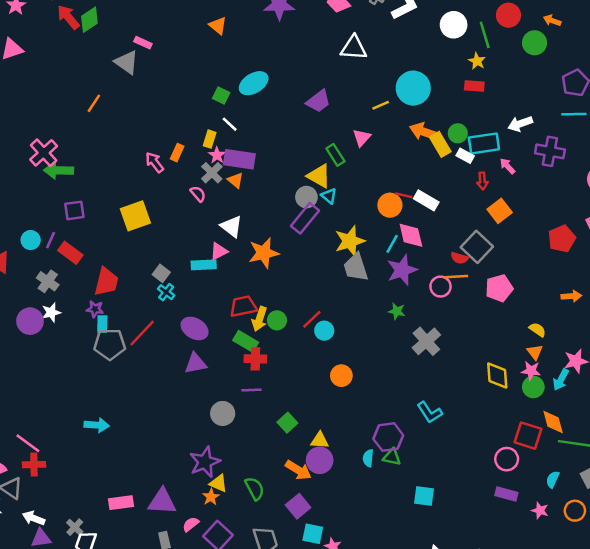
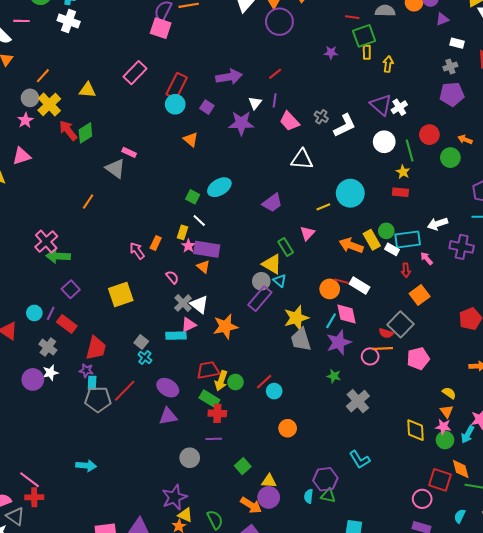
orange arrow: (424, 132) -> (351, 245), moved
gray cross: (212, 173) -> (183, 303), moved
purple square: (74, 210) -> (71, 289), turned -36

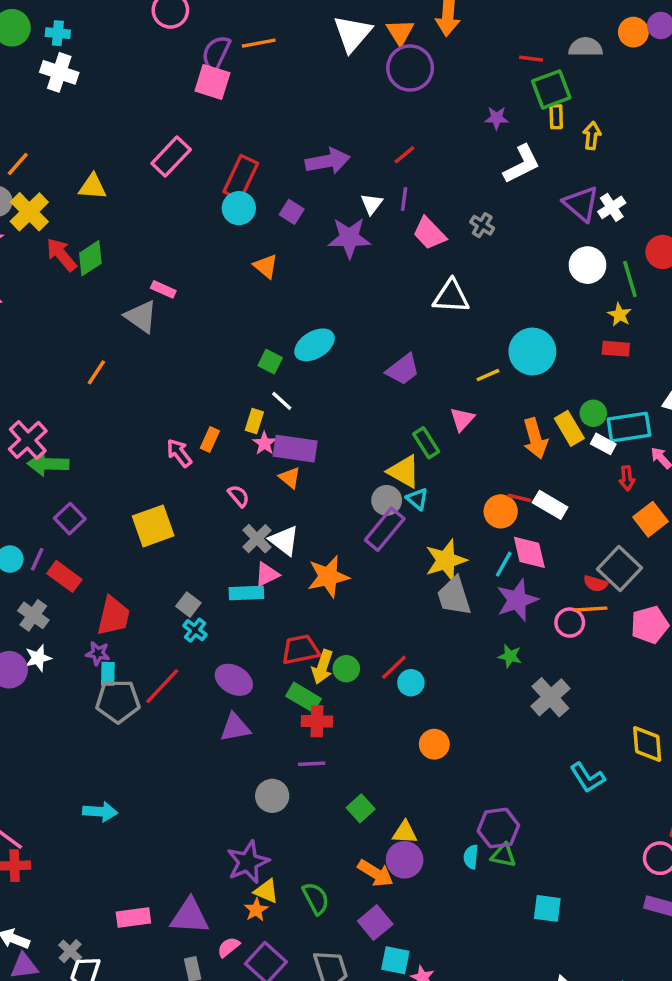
white L-shape: (345, 126) -> (522, 164), moved
orange arrow: (351, 245) -> (535, 438), turned -125
cyan L-shape: (360, 460) -> (587, 778), moved

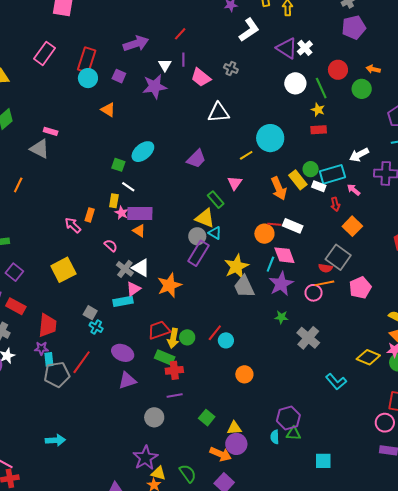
yellow diamond: (647, 744) -> (368, 357), turned -55

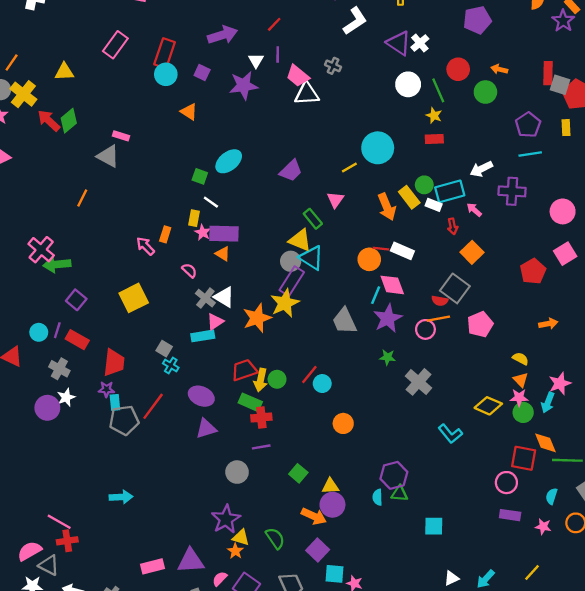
white triangle: (218, 113) -> (307, 94), moved
cyan triangle: (215, 233) -> (311, 258), size x1.6
yellow star: (236, 266) -> (285, 303), moved

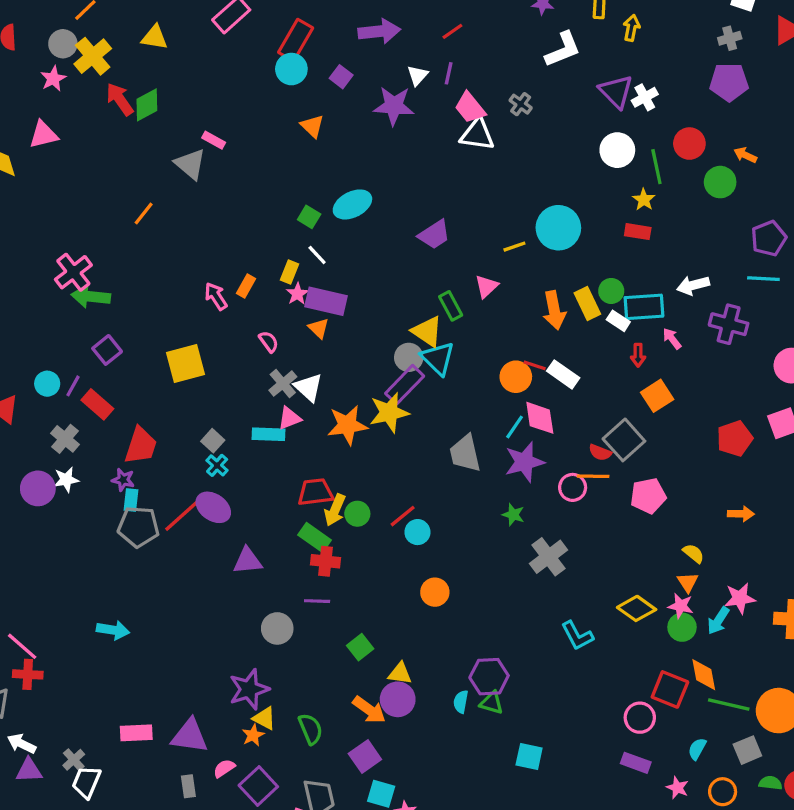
purple ellipse: (201, 396) -> (213, 507), moved

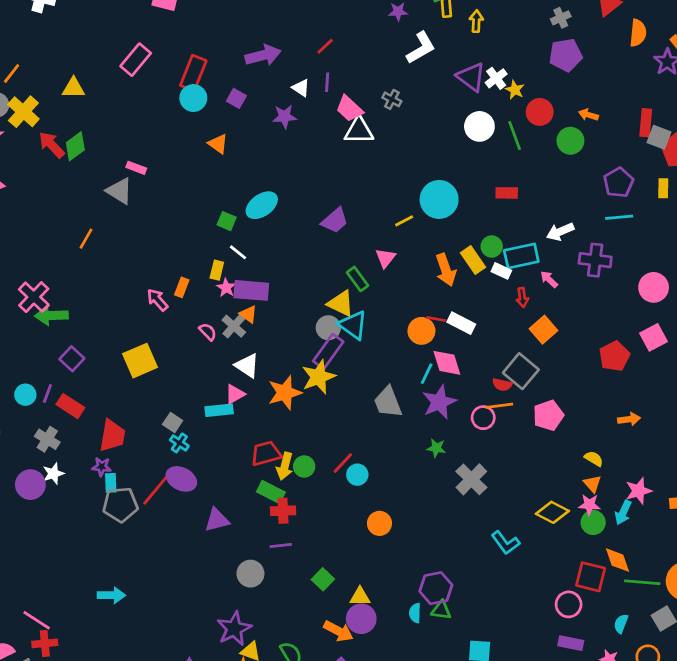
white triangle: (418, 75) -> (301, 88), turned -30
purple star: (394, 106) -> (285, 117), size x0.7
yellow star: (644, 200) -> (515, 90), moved
gray cross: (283, 384) -> (234, 326), moved

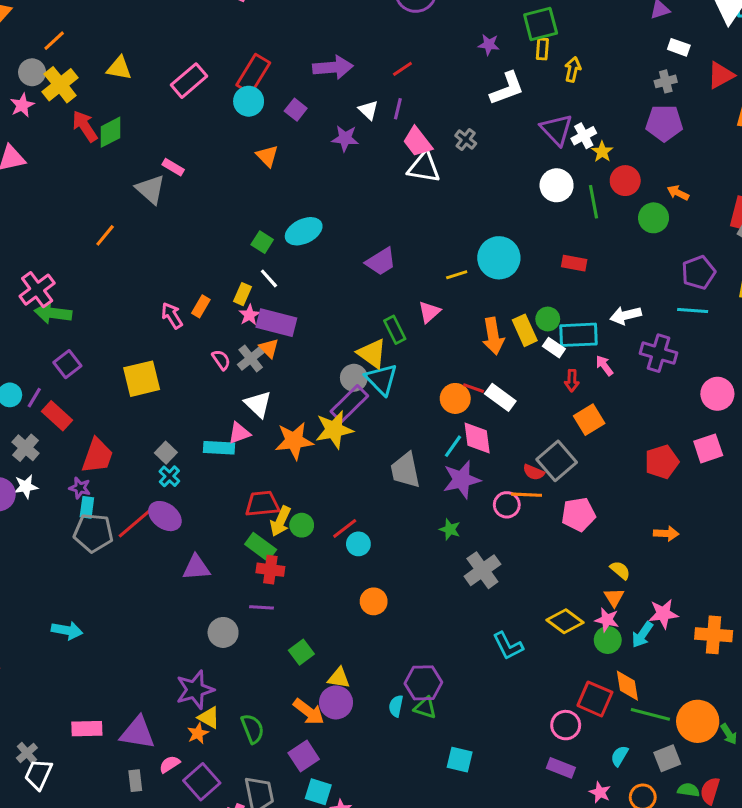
pink rectangle: (136, 60) -> (189, 81), moved

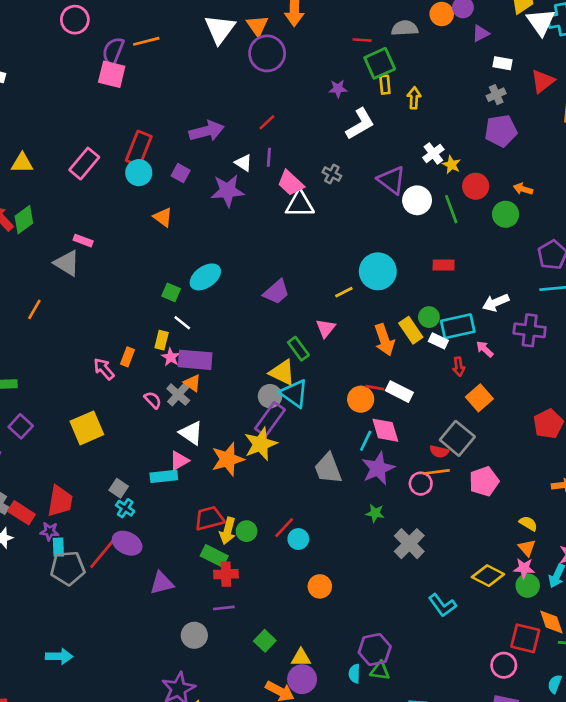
purple triangle: (557, 130) -> (392, 180), moved
purple star: (345, 138) -> (228, 191), size x1.4
red rectangle: (57, 416) -> (21, 513), moved

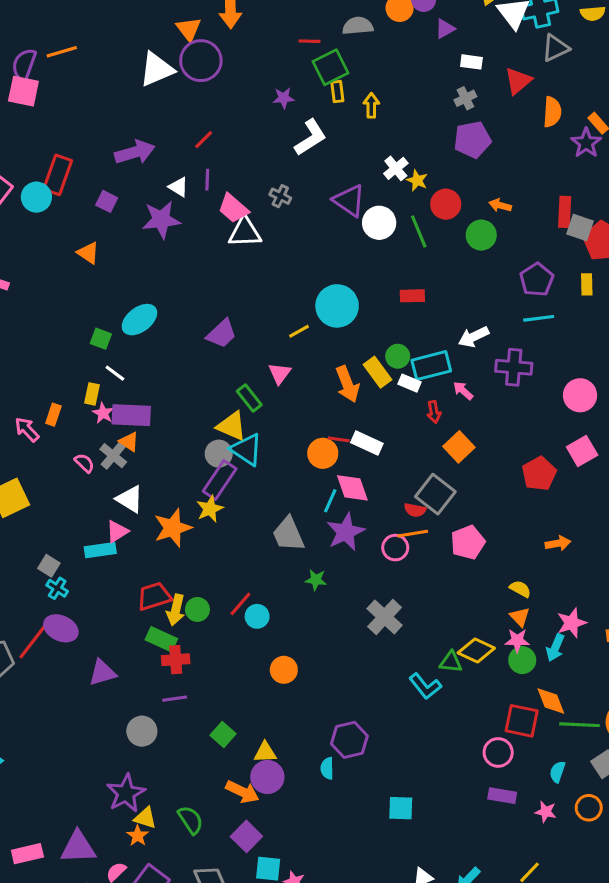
white triangle: (220, 29) -> (157, 69), moved, turned 32
cyan circle: (139, 173) -> (36, 197), moved
yellow star: (261, 444) -> (210, 509), size x0.7
green star: (375, 513) -> (316, 580), moved
green triangle: (380, 671) -> (451, 662), moved

